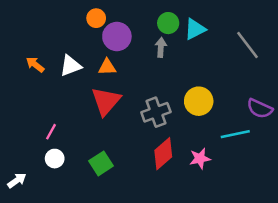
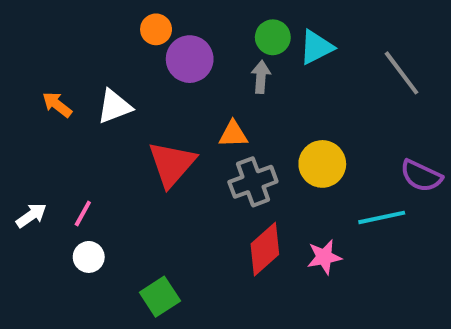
orange triangle: (107, 67) -> (233, 134), moved
green square: (101, 163) -> (160, 297), moved
white arrow: (17, 180) -> (31, 215), moved

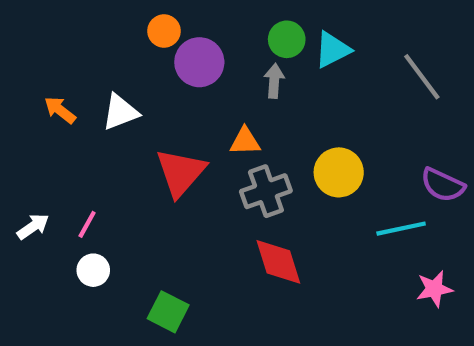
red diamond: (265, 249) -> (278, 262), turned -66
pink star: (324, 257) -> (434, 289), moved
green square: (160, 297) -> (168, 312), turned -30

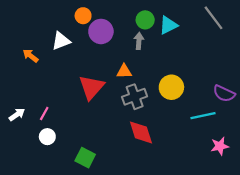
gray line: (422, 77) -> (213, 18), moved
white triangle: (120, 112) -> (61, 41), moved

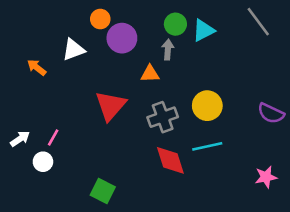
orange triangle: (124, 71) -> (150, 74), moved
cyan line: (203, 116) -> (207, 146), moved
white circle: (47, 137) -> (43, 162), moved

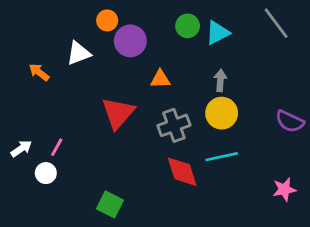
gray arrow: (168, 50) -> (220, 80), moved

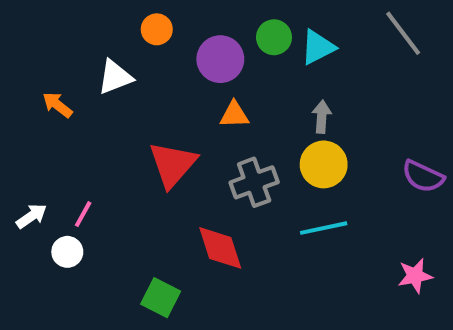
purple circle: (130, 41) -> (220, 59), moved
red diamond: (182, 172) -> (220, 248), moved

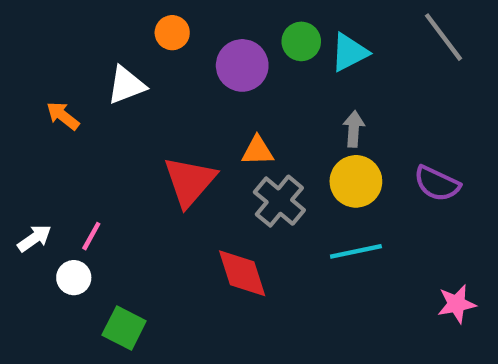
orange triangle: (234, 115) -> (258, 151), moved
purple semicircle: (423, 176) -> (437, 184), moved
gray cross: (254, 182) -> (279, 201), turned -30
green square: (161, 298) -> (124, 328), moved

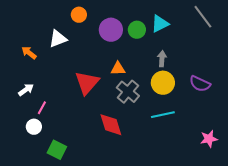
green circle: (301, 41) -> (137, 30), moved
white arrow: (34, 238) -> (26, 90), moved

